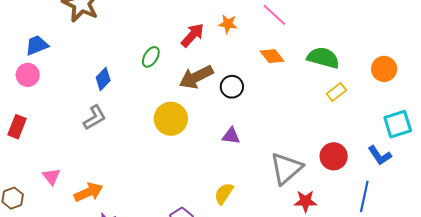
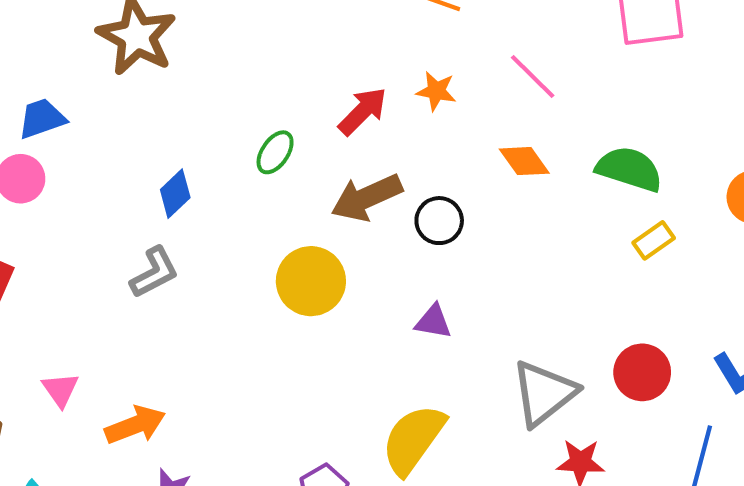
yellow semicircle: (224, 193) -> (413, 439), size x1.6

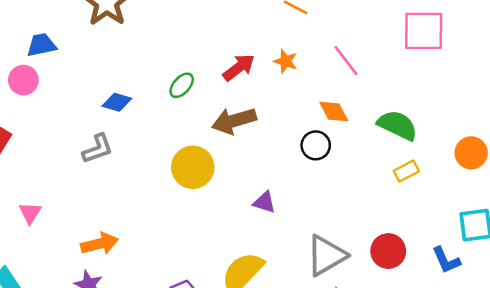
blue diamond: (175, 194) -> (117, 102), turned 52
black circle: (439, 221) -> (316, 145), moved
orange arrow: (135, 425) -> (100, 244), moved

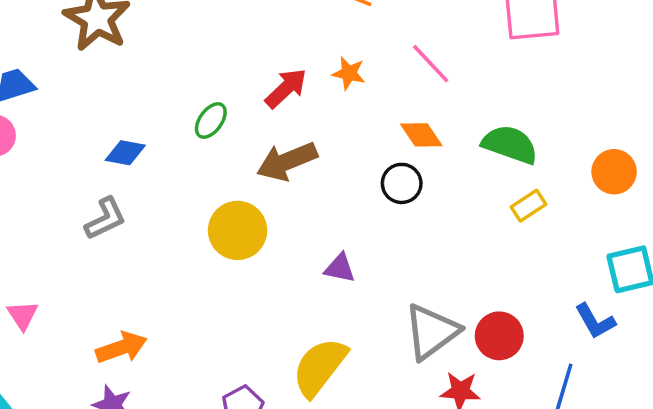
red circle: (388, 251) -> (499, 336), moved

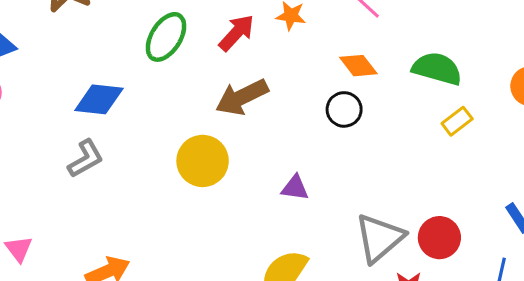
green ellipse: (211, 120) -> (166, 37), moved, size x1.5
blue diamond: (125, 153) -> (99, 99), size x1.4

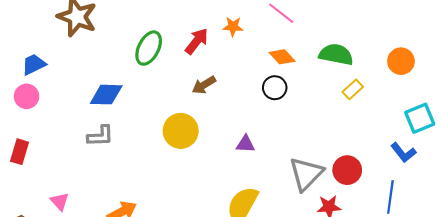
brown arrow: (242, 97) -> (204, 85), size x0.7
gray L-shape: (86, 159) -> (100, 136), turned 32

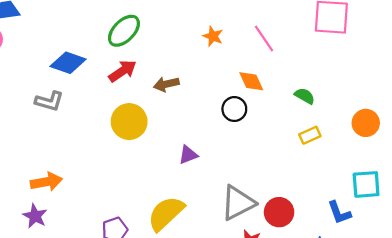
red arrow: (197, 41) -> (122, 71), moved
green semicircle: (336, 54) -> (305, 96), size x0.6
purple triangle: (245, 144) -> (188, 155), turned -42

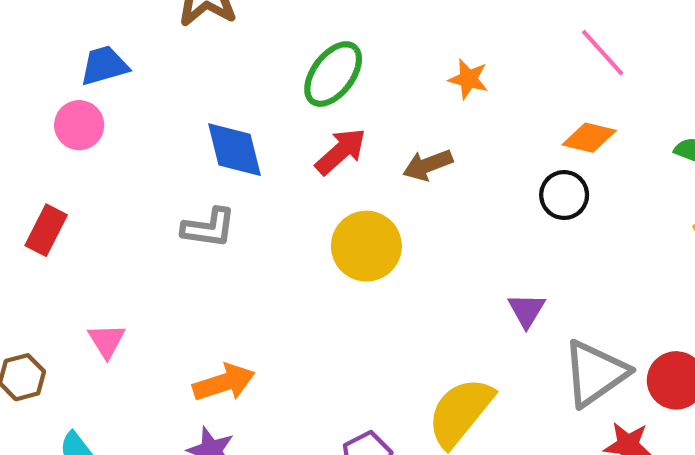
orange star: (213, 36) -> (468, 79), moved
blue diamond: (68, 63) -> (234, 150), turned 64
orange diamond: (251, 81) -> (589, 138), turned -44
purple triangle: (188, 155) -> (527, 310), moved, turned -30

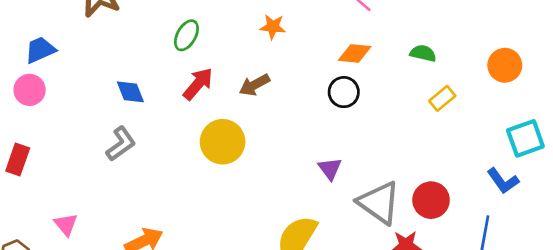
green ellipse: (333, 74) -> (186, 35), size x0.7
blue diamond: (234, 150) -> (130, 92), size x0.7
gray L-shape: (209, 228) -> (121, 144), turned -36
gray triangle: (595, 373) -> (379, 203), turned -42

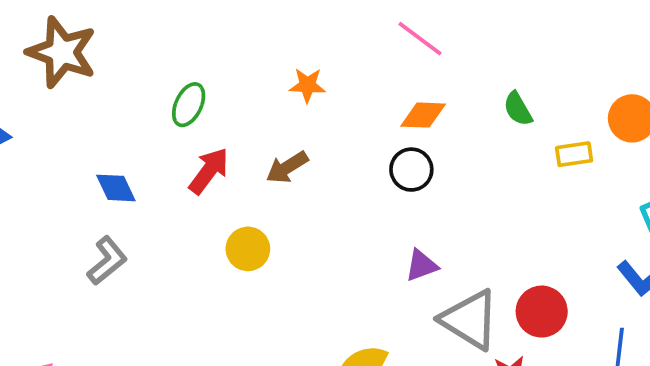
green semicircle: (423, 53) -> (518, 109), turned -130
yellow rectangle: (442, 98) -> (574, 154), moved, turned 35
yellow circle: (223, 142) -> (248, 249), size x0.7
purple triangle: (330, 169) -> (421, 266), moved, turned 50

